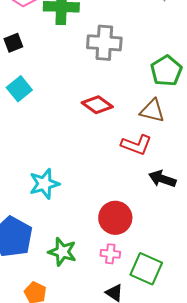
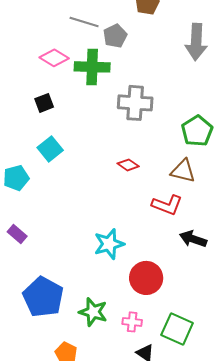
red diamond: (97, 105) -> (128, 165), size x0.7
cyan star: (44, 184) -> (109, 244), moved
pink cross: (110, 254) -> (132, 322), moved

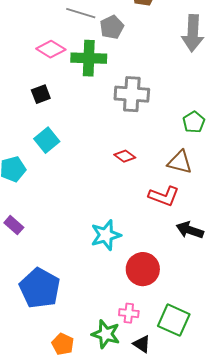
green pentagon: (197, 131) -> (194, 122), size x0.7
green star: (93, 312) -> (106, 334), moved

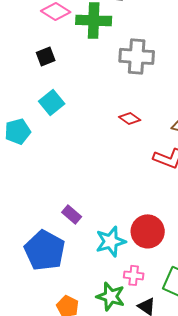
purple rectangle: (14, 225) -> (72, 214), moved
cyan star: (106, 235) -> (111, 241), moved

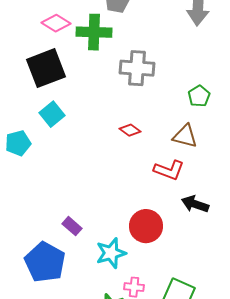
black square: (46, 56) -> (46, 68), size x2.0
red circle: (148, 231) -> (146, 226), moved

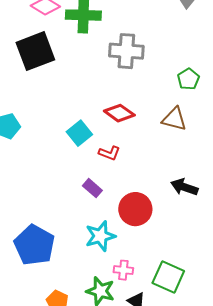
cyan square: (52, 114) -> (79, 133), moved
red diamond: (130, 130) -> (119, 113), size x1.4
red L-shape: (169, 170) -> (109, 153), moved, size x0.7
purple rectangle: (72, 226) -> (92, 188), moved

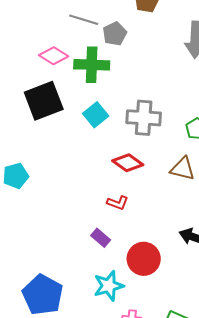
gray cross: (126, 51) -> (144, 118), moved
cyan square: (79, 133) -> (96, 115), moved

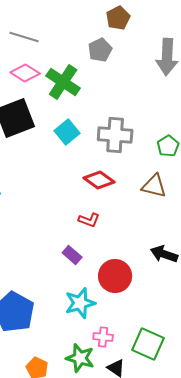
gray line: (84, 20) -> (24, 37), moved
gray pentagon: (115, 34) -> (100, 50), moved
green cross: (92, 65) -> (63, 82), turned 32

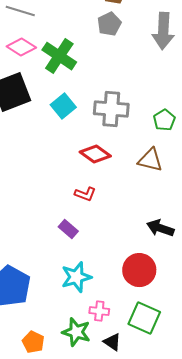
gray pentagon: (100, 50) -> (109, 24), moved
red circle: (115, 276) -> (139, 270), moved

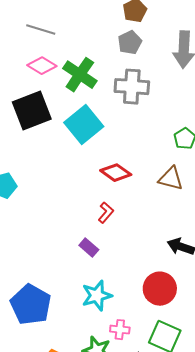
cyan square: (63, 106) -> (84, 125), size x1.5
gray cross: (111, 109) -> (132, 87), moved
red L-shape: (85, 194) -> (106, 213), turned -70

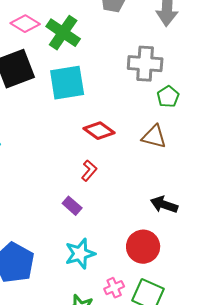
gray cross: (132, 87) -> (145, 64), moved
cyan square: (84, 125) -> (67, 83), turned 30
pink cross: (120, 330) -> (114, 288), moved, turned -30

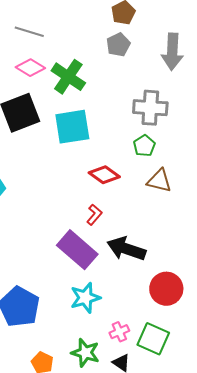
green pentagon: (168, 97) -> (144, 146), moved
black arrow: (164, 205) -> (126, 249), moved, size x1.4
purple rectangle: (72, 206) -> (77, 250), size x2.0
red circle: (143, 247) -> (166, 289), moved

